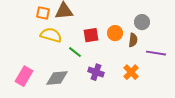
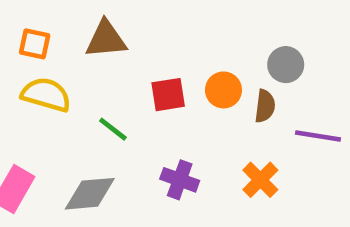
orange square: (43, 13) -> (35, 44), moved
yellow semicircle: (51, 35) -> (46, 95), moved
green line: (75, 52) -> (113, 129), moved

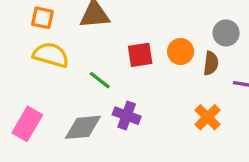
purple cross: (180, 180) -> (127, 116), moved

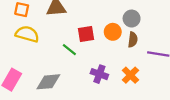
gray circle: (226, 33) -> (132, 19), moved
green line: (100, 80) -> (69, 50), moved
purple cross: (127, 116) -> (99, 74), moved

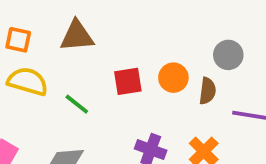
gray circle: (132, 19) -> (228, 55), moved
green line: (69, 50) -> (77, 104), moved

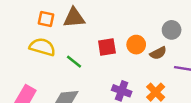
orange square: (18, 40) -> (46, 19), moved
brown semicircle: (207, 91) -> (158, 53), turned 56

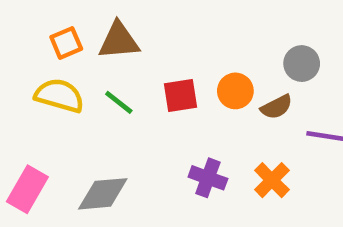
orange square: (46, 19) -> (66, 43), turned -35
green line: (74, 62) -> (119, 102), moved

